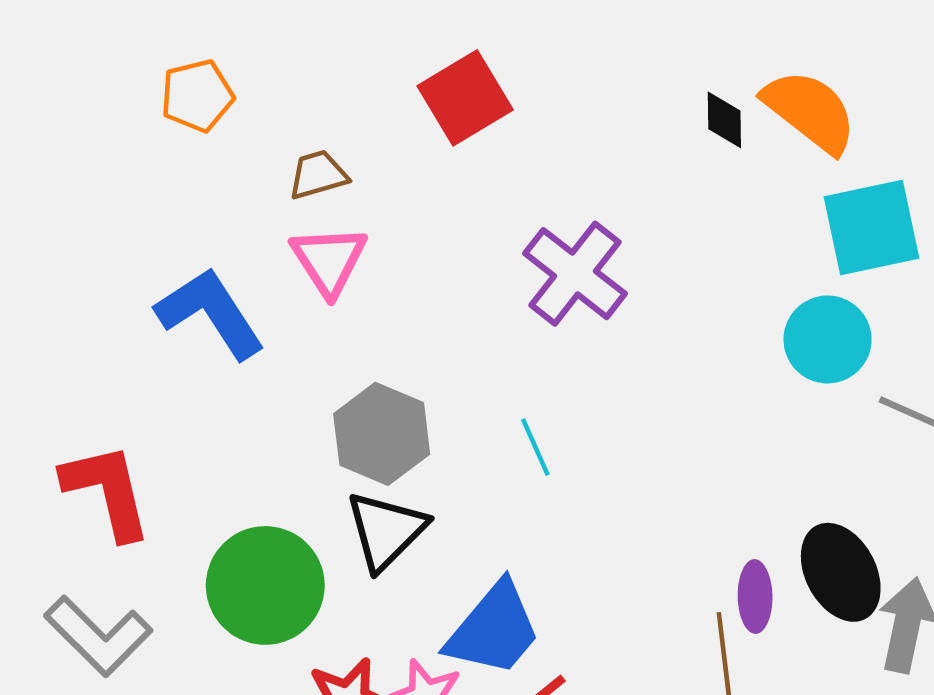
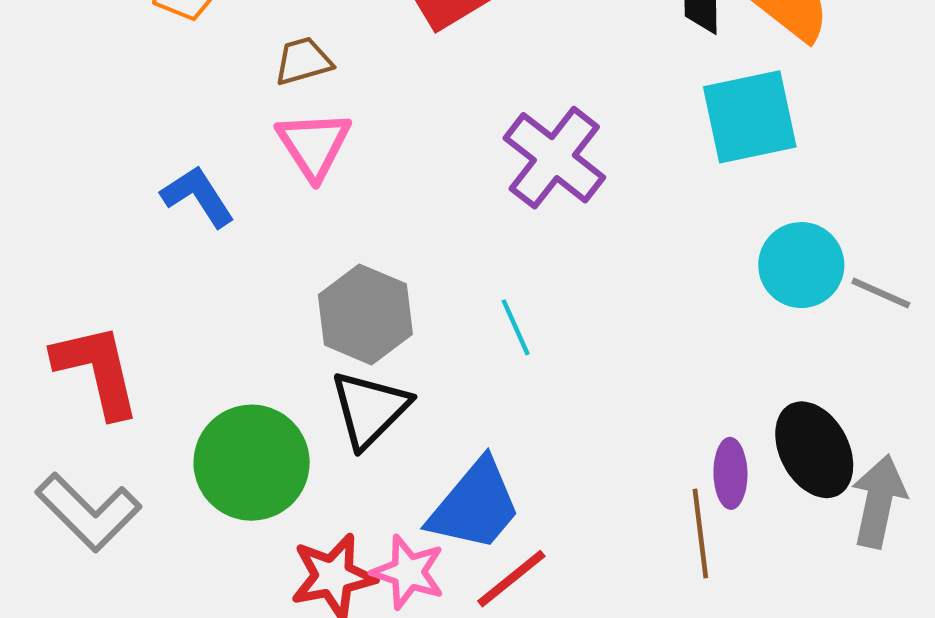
cyan square: (871, 227) -> (750, 117), moved
blue L-shape: (210, 313) -> (198, 196), size x0.7
cyan circle: (828, 339) -> (801, 265), moved

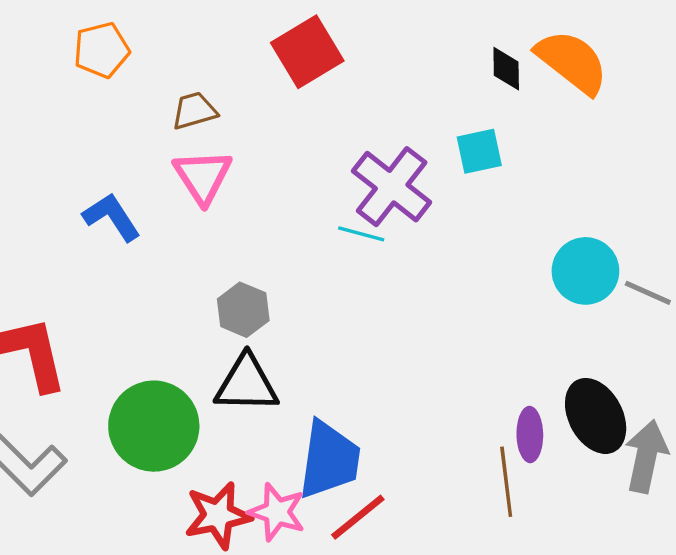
cyan square: (750, 117) -> (479, 151), moved, size x0.6
gray hexagon: (365, 314) -> (243, 310), size x0.7
cyan line: (516, 327) -> (361, 234), moved, turned -51
black triangle: (370, 409) -> (247, 384), turned 46
blue trapezoid: (475, 506) -> (329, 460), turned -32

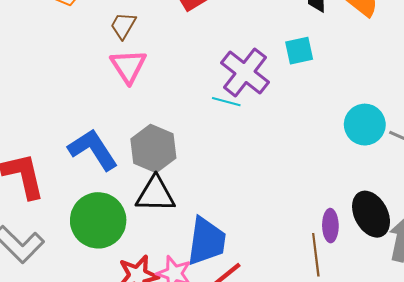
brown trapezoid: (194, 111) -> (123, 26), turned -44
blue L-shape: (112, 217) -> (93, 150), moved, size x1.4
gray hexagon: (243, 310) -> (153, 148), size x1.4

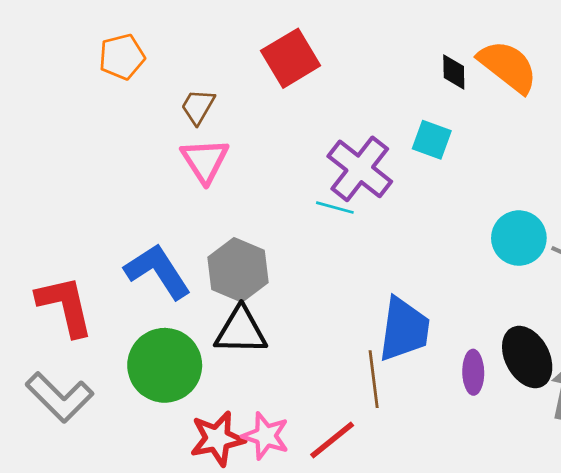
cyan square: (299, 51) -> (432, 140), turned 32
blue trapezoid: (206, 241) -> (404, 329), moved
brown line: (316, 255) -> (374, 379), moved

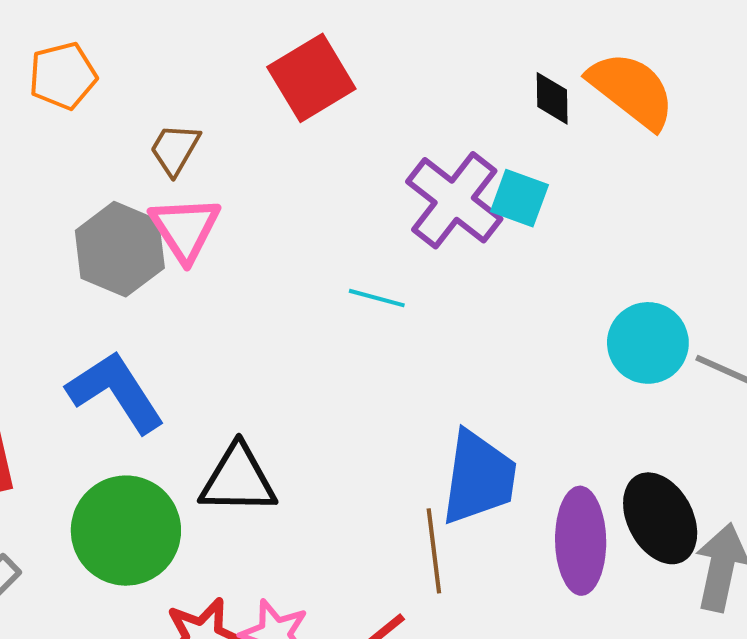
purple cross: (360, 169) -> (454, 200), moved
gray hexagon: (238, 270) -> (120, 249), moved
purple ellipse: (473, 372) -> (581, 541), size x1.6

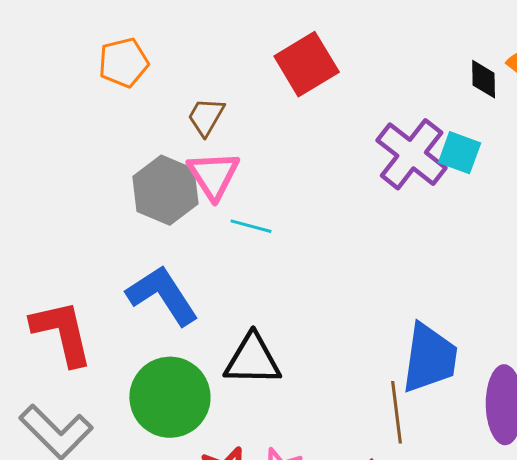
cyan line: (377, 298) -> (251, 226), moved

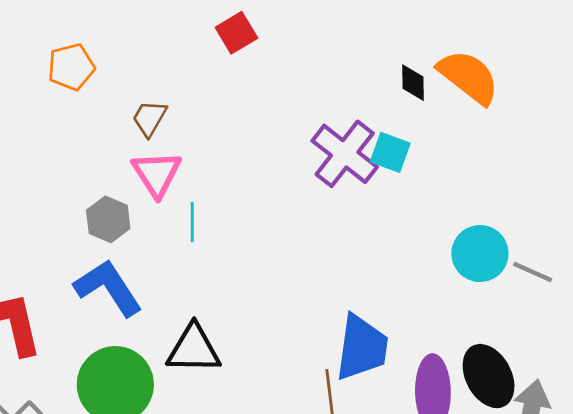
red square: (307, 64) -> (236, 33), moved, size x0.7
gray hexagon: (165, 190) -> (108, 219), moved, size x0.7
cyan line: (251, 226) -> (192, 222), turned 75

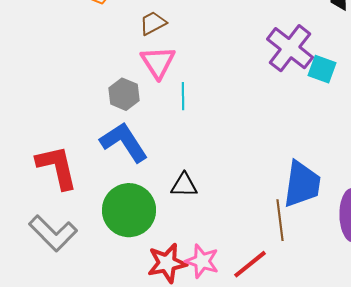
brown trapezoid: (150, 118) -> (153, 23), turned 32
cyan square: (390, 152) -> (322, 69), moved
black triangle: (194, 349) -> (184, 185), size x0.7

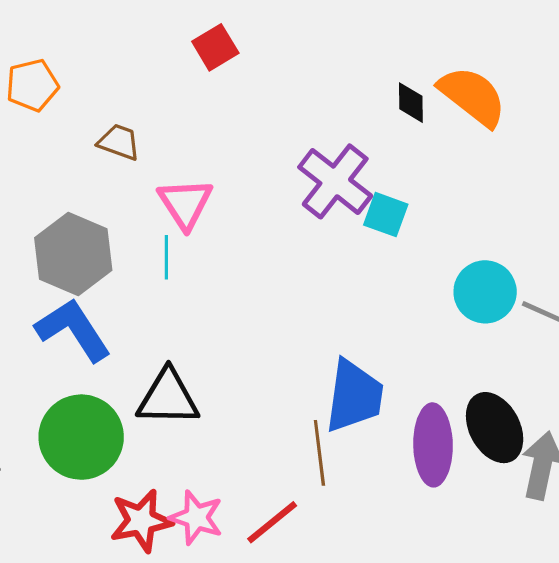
brown trapezoid: (153, 23) -> (119, 142), turned 48
pink triangle: (158, 62) -> (185, 204), moved
gray hexagon: (124, 94) -> (73, 254), size x1.6
black triangle: (184, 185) -> (168, 398), size x1.5

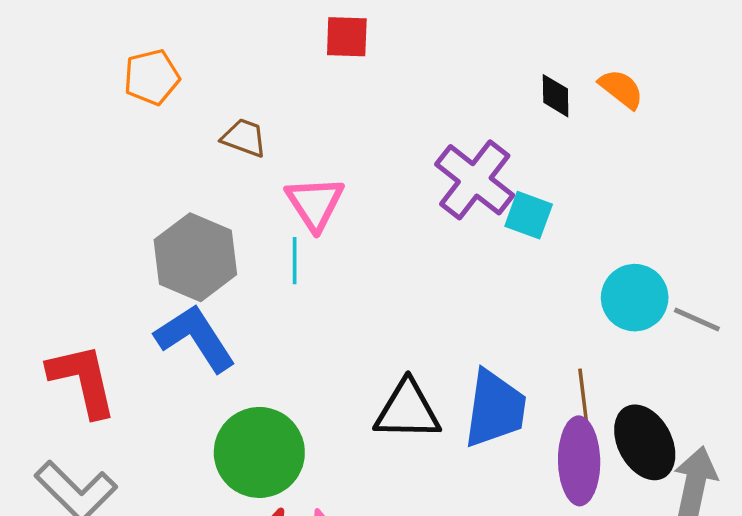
red square: (215, 47) -> (347, 37), turned 33
orange semicircle: (472, 96) -> (621, 89), size x0.6
black triangle: (168, 398) -> (407, 410), moved
green circle: (81, 437) -> (259, 452), moved
brown line: (319, 453) -> (584, 404), moved

